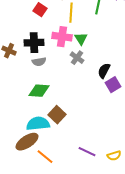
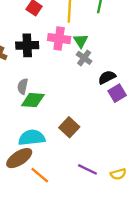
gray cross: (77, 58) -> (84, 58), moved
gray semicircle: (39, 62) -> (23, 86), moved, turned 112
black semicircle: (104, 71) -> (107, 77), turned 35
brown square: (57, 115) -> (69, 127), moved

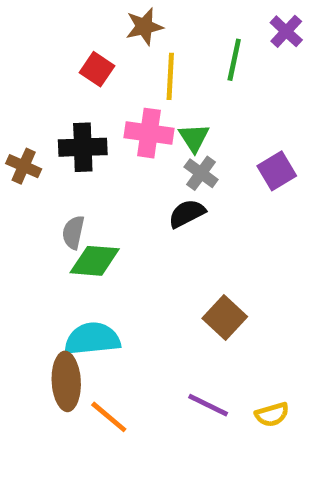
black semicircle: (107, 77) -> (187, 213), moved
purple square: (117, 93) -> (277, 171), moved
brown square: (69, 127) -> (225, 318), moved
brown ellipse: (19, 158) -> (66, 381), turned -60

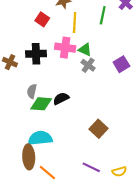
green triangle: (194, 138) -> (85, 50), turned -32
black semicircle: (187, 213) -> (61, 99), moved

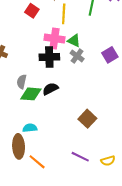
black cross: (36, 54) -> (49, 57), moved
cyan semicircle: (40, 138) -> (30, 128), size x0.6

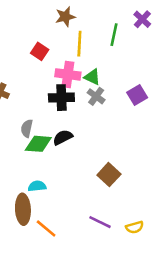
red square: (32, 11) -> (40, 51), moved

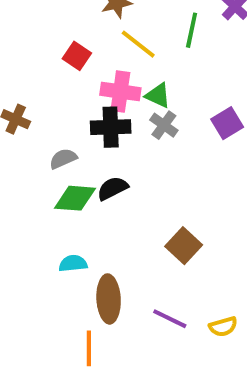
yellow line: (79, 44) -> (138, 44), turned -55
gray semicircle: (27, 128) -> (63, 159), moved, turned 54
brown ellipse: (23, 209) -> (109, 299), moved
orange line: (46, 228) -> (89, 348), moved, turned 50

